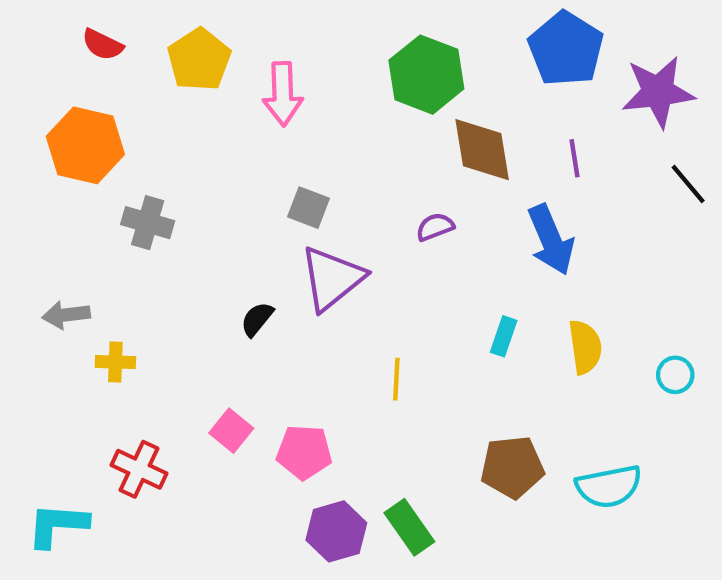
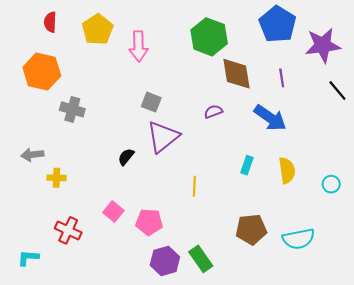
red semicircle: (103, 45) -> (50, 22), turned 66
blue arrow: (551, 240) -> (270, 118), turned -32
cyan L-shape: (57, 525) -> (28, 258), size x0.7

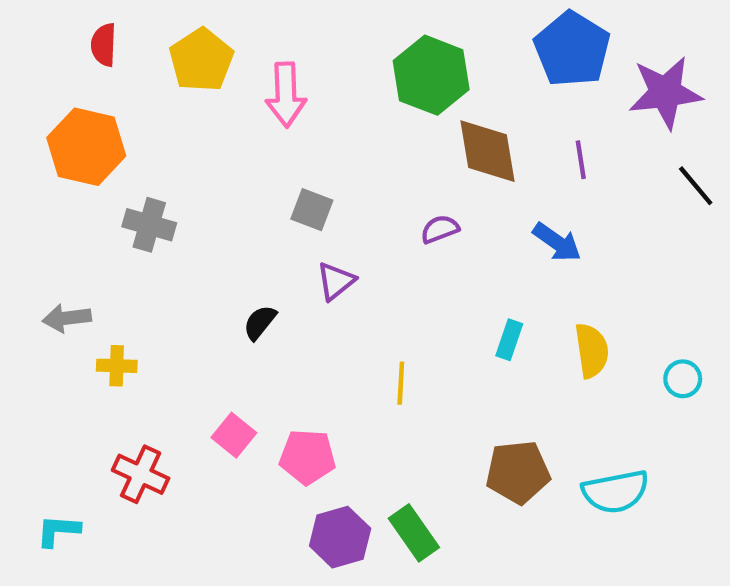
blue arrow: (270, 118) -> (557, 242), size x0.7
purple triangle: (163, 137) -> (336, 281), size x0.6

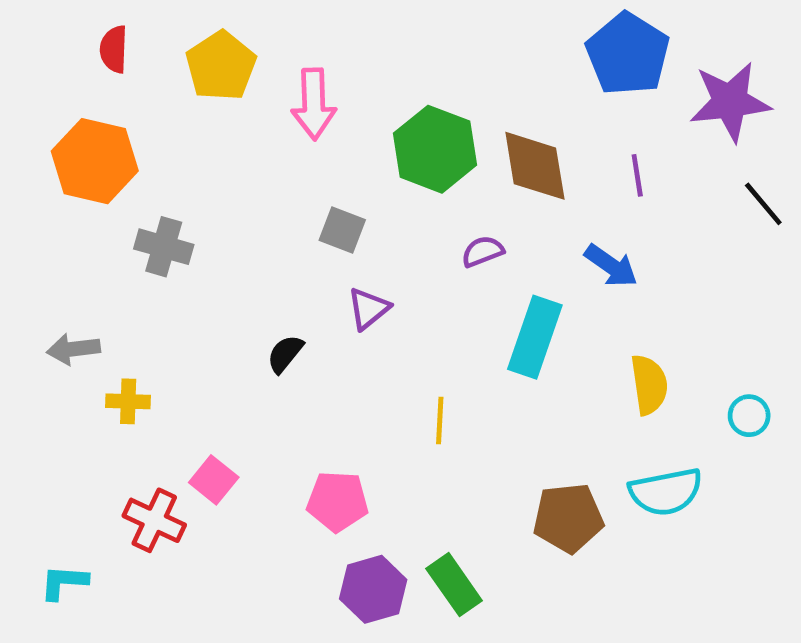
green hexagon: (431, 75) -> (435, 149), moved
cyan rectangle: (509, 340) -> (535, 337), moved, size x1.8
pink square: (234, 435) -> (214, 480), moved
cyan semicircle: (615, 492) -> (666, 492), moved

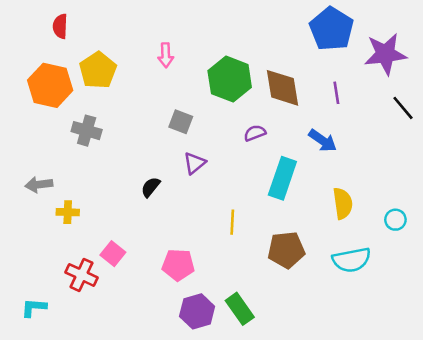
yellow pentagon: (221, 66) -> (98, 70), moved
pink arrow: (314, 104) -> (166, 55), size x0.7
brown pentagon: (568, 518) -> (286, 250), moved

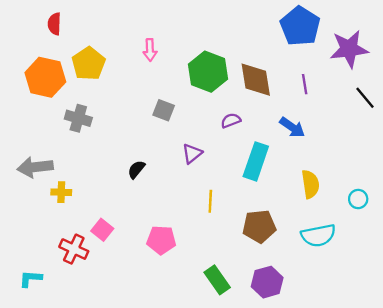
purple triangle: (195, 163) -> (192, 154), moved
gray arrow: (39, 185) -> (35, 167), size x1.4
purple hexagon: (197, 311) -> (267, 282), moved

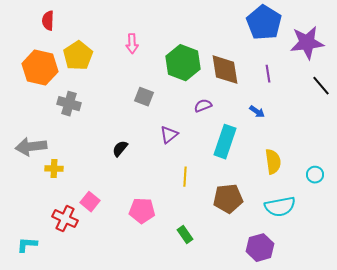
blue arrow: (292, 127) -> (257, 112), size x0.7
green rectangle: (217, 280) -> (185, 235), moved, size x0.7
purple hexagon: (267, 282) -> (260, 248), moved

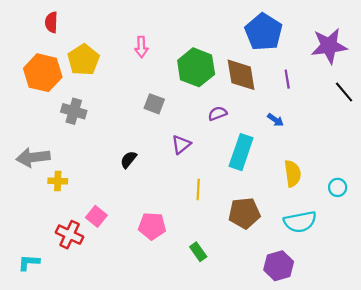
blue pentagon: (264, 23) -> (264, 32), moved

